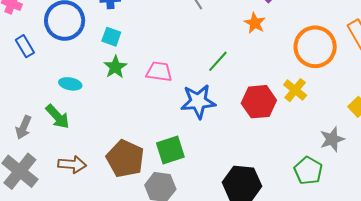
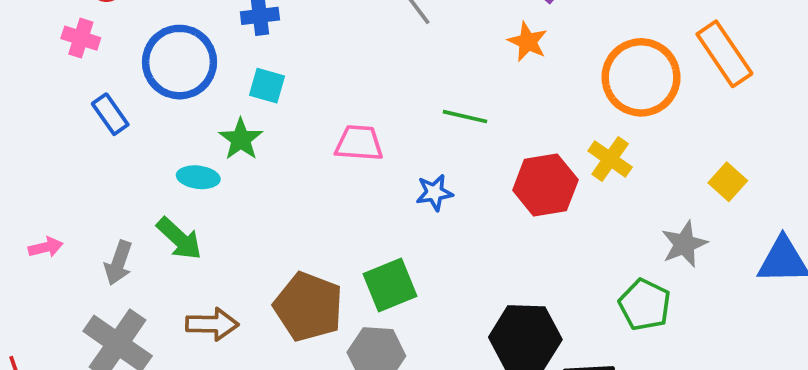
green line: (218, 61) -> (465, 117), turned 65
green star: (115, 67) -> (241, 139), moved
blue star: (198, 101) -> (434, 193), size x0.6

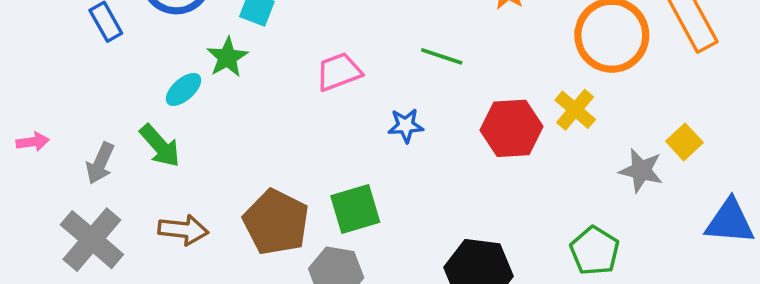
pink trapezoid: (359, 143) -> (339, 72), turned -30
cyan ellipse: (198, 177) -> (183, 89), turned -54
gray star: (684, 244) -> (641, 170), moved, turned 30

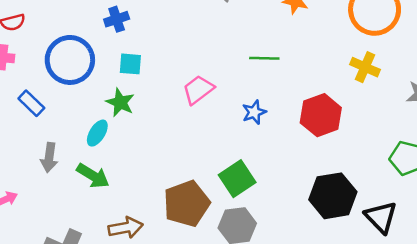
red hexagon: (511, 128) -> (321, 115), moved
gray arrow: (100, 163) -> (49, 158), moved
brown pentagon: (276, 222) -> (187, 204), turned -30

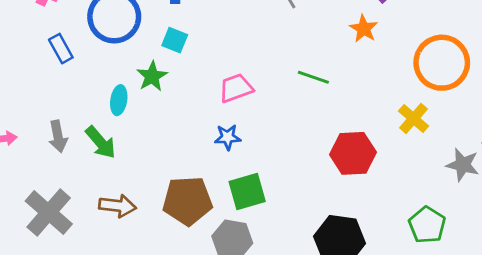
blue star: (254, 112) -> (228, 137), moved
cyan ellipse: (97, 133) -> (119, 100), turned -40
gray arrow: (49, 158) -> (58, 136), moved, turned -36

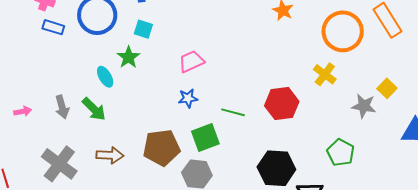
blue rectangle: (61, 49) -> (53, 27), moved, turned -40
green line: (313, 77) -> (233, 112), moved
cyan ellipse: (119, 100) -> (105, 77), turned -35

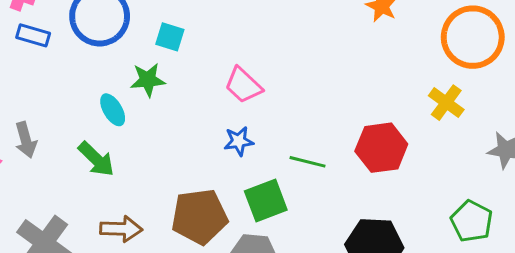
green star: (128, 57) -> (148, 80), turned 30
pink trapezoid: (191, 61) -> (243, 85), turned -112
gray arrow: (62, 107) -> (26, 140), moved

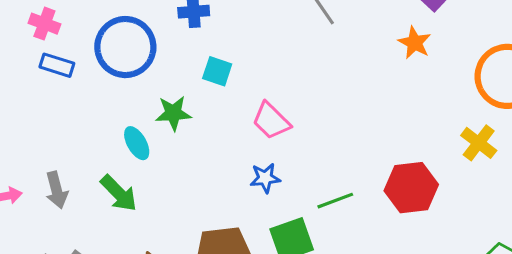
cyan square: (170, 37) -> (217, 71), moved
gray arrow: (26, 140) -> (57, 190), moved
green line: (308, 162) -> (335, 201), turned -36

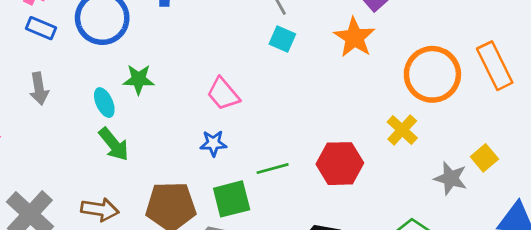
orange star: (415, 43) -> (354, 38), size x1.4
cyan square: (217, 71) -> (282, 39), moved
gray arrow: (57, 190) -> (39, 89), moved
green arrow: (119, 193) -> (114, 144), moved

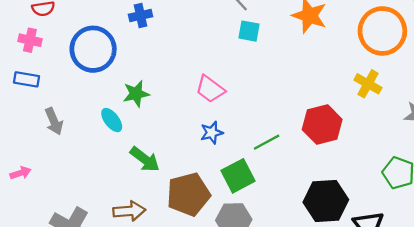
blue rectangle: (41, 28) -> (26, 79), moved
green arrow: (114, 144) -> (145, 159), moved

